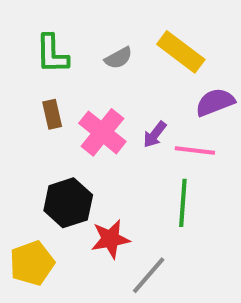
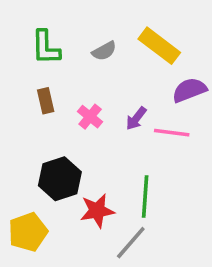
pink cross: (102, 132) -> (90, 117), size x0.6
green line: (183, 203) -> (145, 196), moved

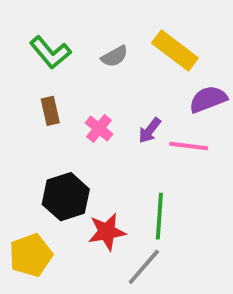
green L-shape: (46, 47) -> (50, 52), turned -39

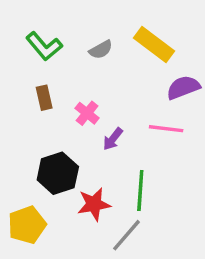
purple arrow: (150, 130) -> (113, 139), moved

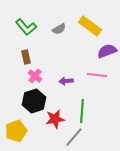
pink cross: (87, 113) -> (35, 76), moved
purple arrow: (113, 139) -> (66, 81), turned 48

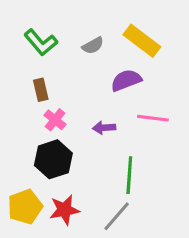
purple semicircle: (107, 51) -> (126, 80), moved
red star: (55, 119) -> (64, 210), moved

